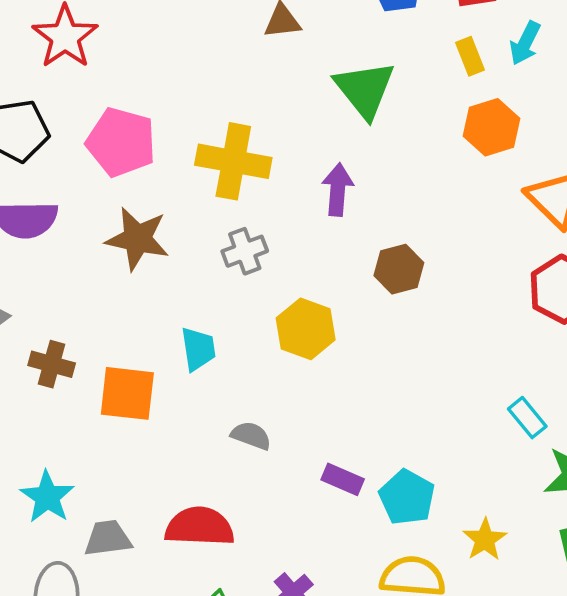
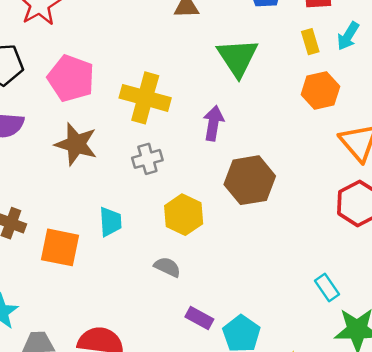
brown hexagon: (399, 269) -> (250, 180), size x1.5
gray semicircle: (251, 436) -> (167, 267), moved

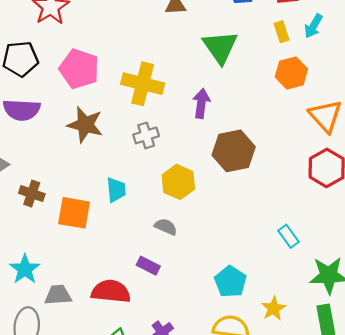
cyan rectangle: (327, 288) -> (289, 236), moved
purple rectangle: (199, 318) -> (148, 266), moved

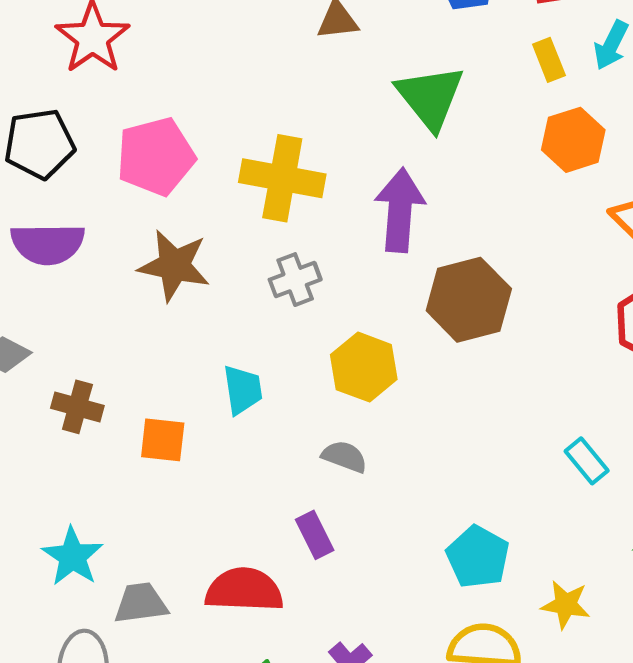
pink pentagon: (79, 69) -> (156, 157), turned -30
purple arrow: (201, 103) -> (400, 210), size x1.4
orange square: (74, 213) -> (163, 440), size x0.7
purple rectangle: (148, 266) -> (315, 535), turned 40
yellow star: (274, 308) -> (566, 605), turned -30

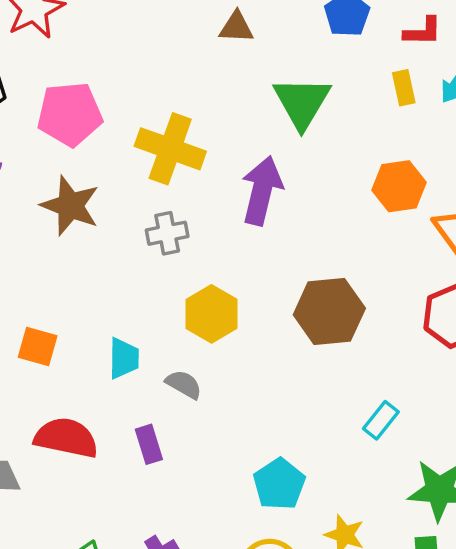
orange hexagon: (573, 140) -> (399, 186), moved
brown hexagon: (469, 300) -> (329, 312), moved
cyan trapezoid: (243, 390) -> (124, 358), moved
cyan rectangle: (587, 461) -> (381, 420), turned 69
red semicircle: (244, 590) -> (66, 438), moved

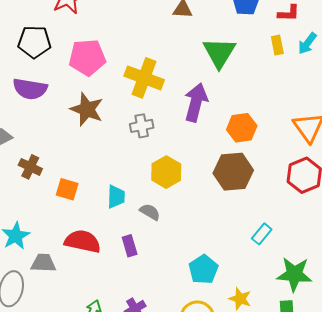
orange hexagon: (399, 186) -> (242, 128), moved

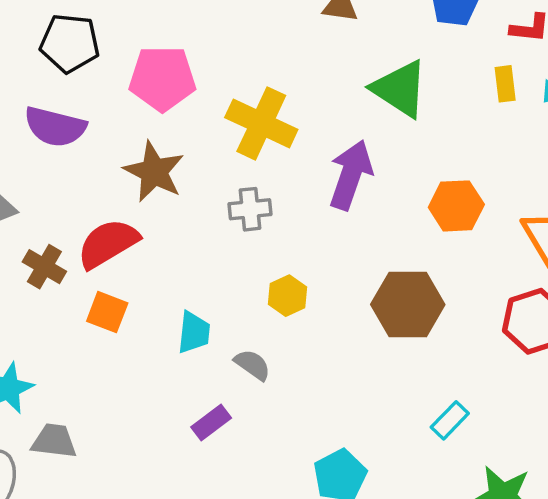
green triangle: (219, 53) -> (400, 89), turned -33
orange hexagon: (242, 128) -> (456, 206), moved
yellow hexagon: (166, 172) -> (287, 296), size x0.7
red semicircle: (83, 241) -> (108, 243), moved, turned -48
purple rectangle: (130, 246) -> (211, 423), turned 65

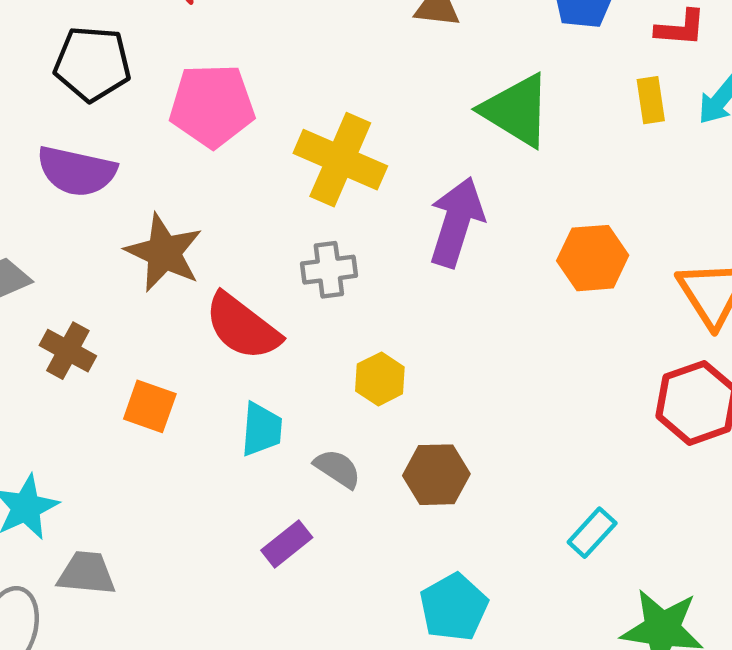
brown star: (154, 172) -> (164, 253), moved
red semicircle: (108, 243) -> (242, 327), moved, turned -110
brown hexagon: (408, 305) -> (436, 475), moved, size x0.7

